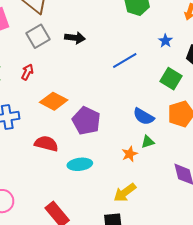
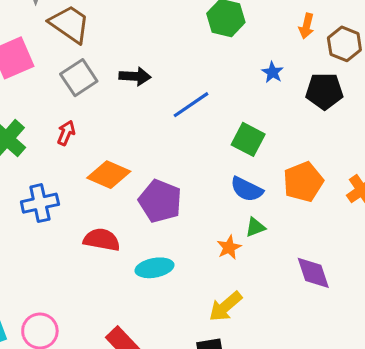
blue line: (125, 60) -> (191, 105), moved
green square: (171, 79) -> (248, 139), moved

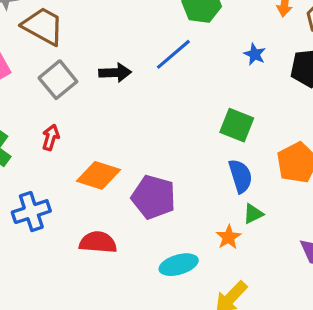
blue line: (191, 105) -> (173, 54), moved
blue semicircle: (247, 189) -> (240, 176), turned -128
cyan ellipse: (154, 268) -> (179, 265), moved

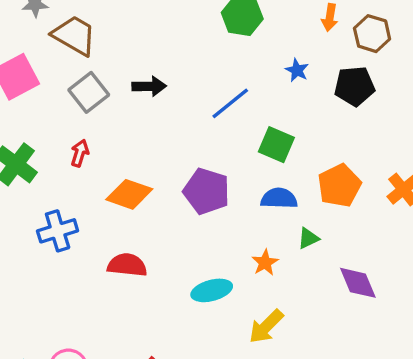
blue line: (173, 54) -> (230, 103), moved
blue semicircle: (240, 176) -> (279, 198), turned -72
purple pentagon: (154, 197) -> (207, 191), moved
green triangle: (253, 214) -> (308, 238), moved

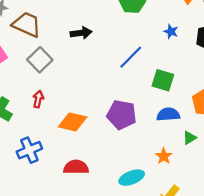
black arrow: (149, 86) -> (81, 33), moved

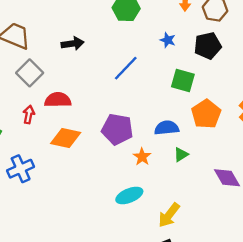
green square: (163, 80) -> (183, 81), moved
green triangle: (190, 138) -> (181, 155), moved
orange star: (164, 156) -> (142, 157), moved
red semicircle: (76, 167) -> (58, 100), moved

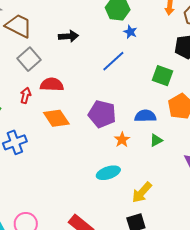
blue star: (168, 40) -> (130, 32), moved
orange diamond: (66, 138) -> (56, 118), turned 40

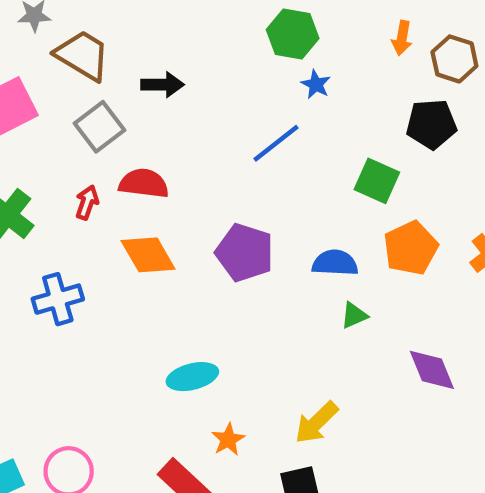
black arrow: (68, 36) -> (162, 85), moved
orange star: (122, 140) -> (228, 440), moved
cyan ellipse: (108, 173) -> (192, 377), moved

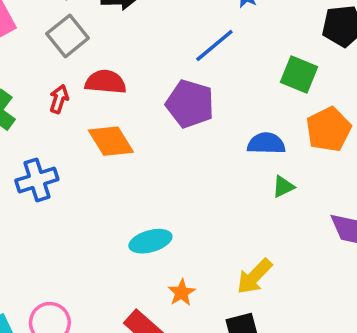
purple pentagon: (245, 253) -> (190, 104), moved

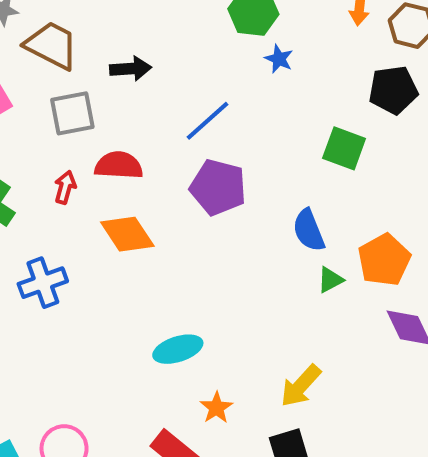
gray square: (68, 36) -> (72, 113), turned 30
blue line: (214, 46) -> (208, 121), moved
orange pentagon: (329, 129) -> (384, 260), moved
blue semicircle: (266, 143) -> (309, 230), turned -111

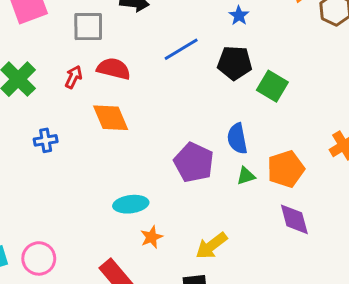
black pentagon: (393, 90) -> (235, 63), moved
purple pentagon: (218, 187) -> (194, 162), moved
blue cross: (43, 283) -> (46, 140), size x0.7
orange star: (216, 408) -> (152, 237), moved

